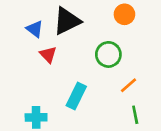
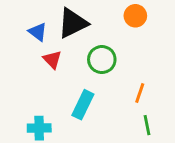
green circle: (108, 54) -> (102, 60), moved
orange line: (128, 85) -> (140, 93), turned -30

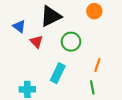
blue triangle: (38, 32) -> (19, 26), moved
green line: (147, 125) -> (92, 87), moved

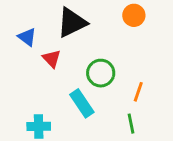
green circle: (71, 42) -> (101, 73), moved
cyan rectangle: (58, 73) -> (82, 103), turned -60

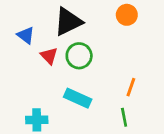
green circle: (101, 73) -> (79, 56), moved
cyan rectangle: (82, 103) -> (78, 98), turned -32

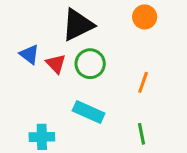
blue triangle: (26, 35) -> (29, 54), moved
orange line: (131, 87) -> (143, 82), moved

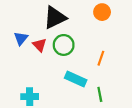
blue triangle: (29, 54) -> (21, 38), turned 32
cyan rectangle: (89, 112) -> (76, 79), moved

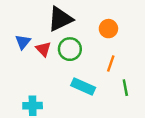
orange circle: (102, 12) -> (108, 29), moved
green line: (100, 94) -> (125, 88), moved

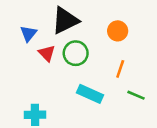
blue triangle: (23, 42) -> (28, 34), moved
green line: (125, 88) -> (136, 95), turned -56

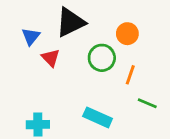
green circle: (76, 53) -> (102, 58), moved
cyan rectangle: (90, 94) -> (98, 117), moved

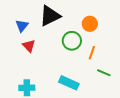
red triangle: (51, 58) -> (29, 46), moved

